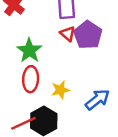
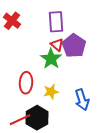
green star: (29, 50) -> (51, 59), moved
blue arrow: (97, 99) -> (82, 100), turned 110

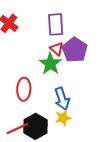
yellow star: (51, 92) -> (63, 118), moved
blue arrow: (82, 100) -> (62, 99), moved

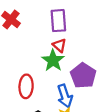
purple pentagon: (75, 50) -> (83, 76), moved

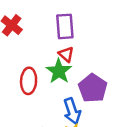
red ellipse: (26, 86) -> (29, 81), moved

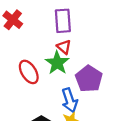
red ellipse: (29, 81) -> (29, 72), turned -35

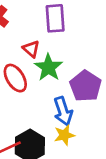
red triangle: (64, 47) -> (31, 49), moved

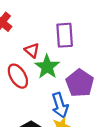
purple rectangle: (55, 18) -> (65, 35), moved

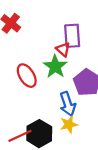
red triangle: (32, 50) -> (63, 49), moved

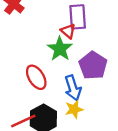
red ellipse: (27, 76) -> (36, 77), moved

